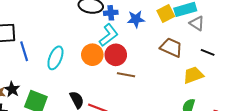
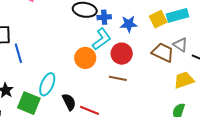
gray triangle: (197, 23) -> (180, 45), moved
red circle: (116, 55) -> (122, 54), moved
cyan ellipse: (55, 58) -> (47, 84), moved

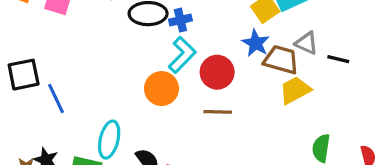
blue star: (129, 24) -> (256, 43), moved, turned -30
yellow trapezoid: (184, 80) -> (295, 90), moved

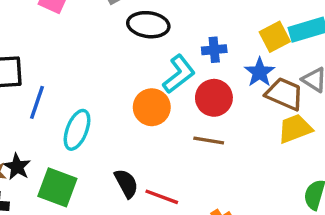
blue cross: (180, 20) -> (214, 50), moved
blue line: (56, 99) -> (37, 102), turned 36
cyan ellipse: (109, 140) -> (77, 130), moved

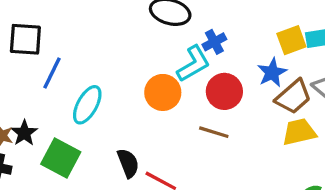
blue cross: (214, 50) -> (214, 42), moved, turned -30
brown trapezoid: (284, 94) -> (293, 97), turned 108

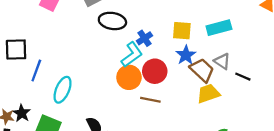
yellow square: (291, 40) -> (182, 31), moved, turned 30
orange circle: (163, 92) -> (129, 77), moved
brown trapezoid: (293, 97) -> (202, 70), turned -90

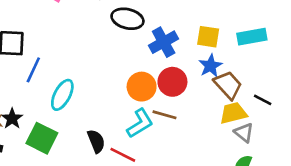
blue cross: (145, 38) -> (164, 42), size x1.5
cyan L-shape: (132, 55) -> (140, 123), moved
gray triangle: (222, 61) -> (244, 133), moved
black line: (243, 77) -> (263, 100), moved

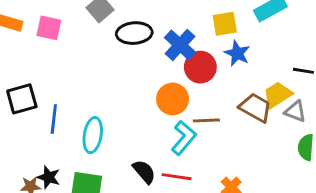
red circle: (172, 82) -> (200, 67), moved
brown trapezoid: (228, 85) -> (255, 108), moved

